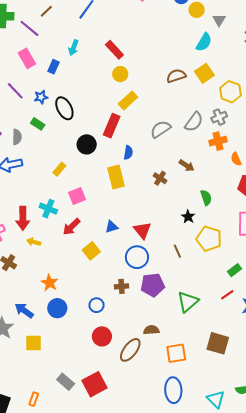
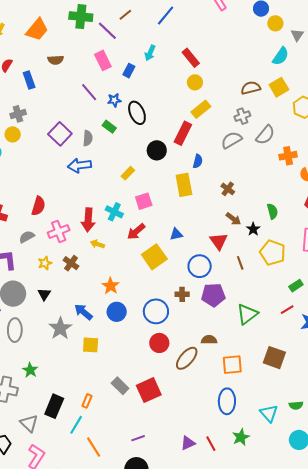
gray cross: (219, 117) -> (242, 116), moved
brown arrow: (187, 166) -> (233, 219), moved
red triangle: (142, 230) -> (219, 241), moved
yellow square: (91, 251) -> (154, 257), size x1.4
blue circle: (97, 305) -> (156, 311), size x1.6

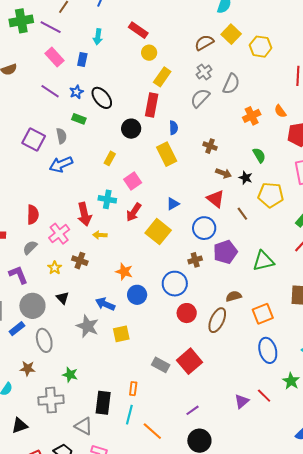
orange cross: (288, 156) -> (252, 116), moved
green triangle: (247, 314) -> (263, 261), turned 40

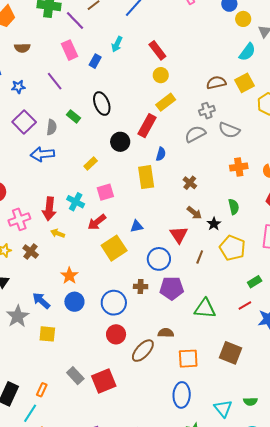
gray semicircle: (231, 84) -> (229, 130), turned 70
blue star: (76, 92) -> (18, 87), moved
brown line: (242, 214) -> (200, 257), turned 40

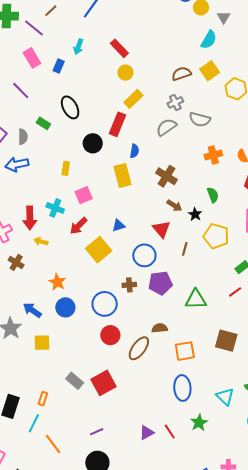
yellow rectangle: (91, 164) -> (66, 168), turned -32
brown cross: (190, 183) -> (166, 176), size x1.5

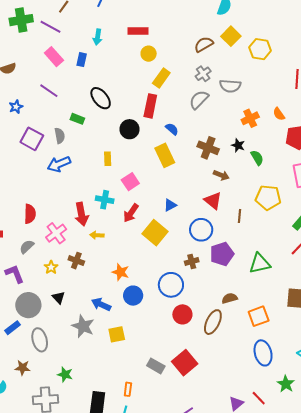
red rectangle: (119, 48) -> (138, 31), turned -36
blue semicircle: (134, 151) -> (172, 129), turned -48
black star: (195, 214) -> (238, 145), moved

